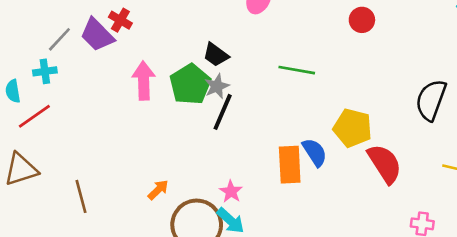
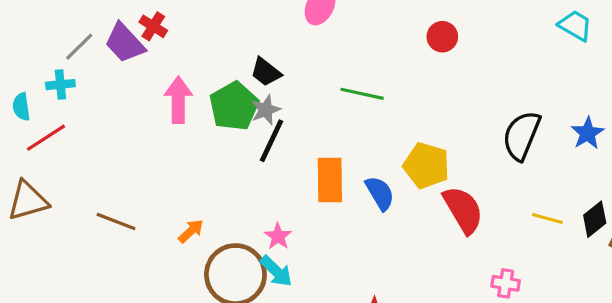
orange rectangle: (290, 165) -> (330, 180), moved
brown line: (81, 196) -> (116, 222), moved, turned -56

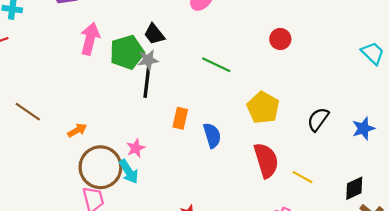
black semicircle: (521, 136) -> (318, 119), size x0.7
black line: (272, 141) -> (147, 82), turned -32
yellow pentagon: (426, 166) -> (263, 108), moved
orange rectangle: (330, 180) -> (180, 118), size x0.7
yellow line: (547, 218) -> (303, 177), moved

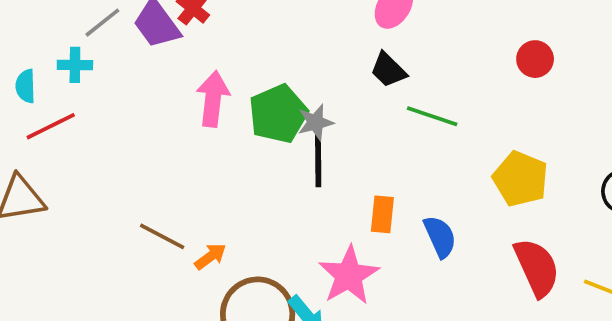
black trapezoid: (154, 34) -> (388, 70), moved
brown line: (28, 112) -> (162, 236), moved
pink star: (136, 148) -> (349, 275), moved, size x1.8

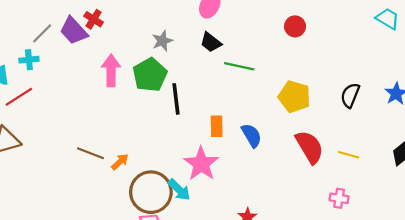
gray star: (315, 122) -> (162, 41), moved

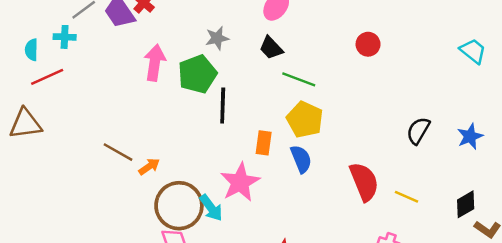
yellow pentagon: (294, 97) -> (305, 120), moved

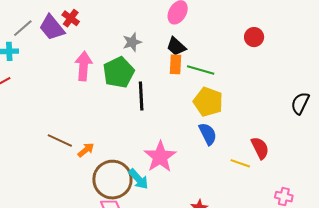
orange rectangle: (264, 143) -> (175, 64), moved
red semicircle: (364, 182) -> (260, 148), size x0.7
yellow line: (407, 197) -> (240, 163), moved

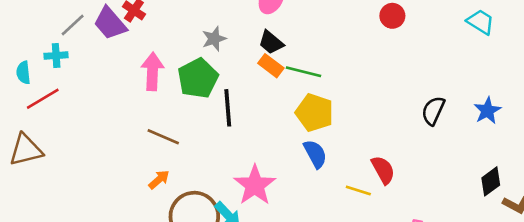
red circle: (254, 37) -> (392, 16), moved
orange rectangle: (175, 64) -> (271, 66), turned -54
brown line: (60, 140) -> (163, 137), moved

